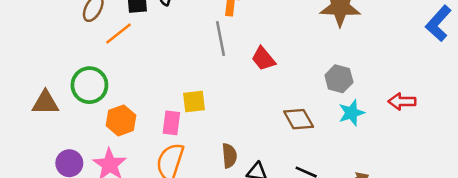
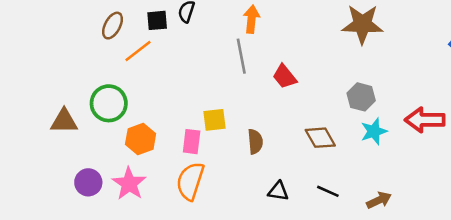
red arrow: (402, 101) -> (425, 120), size x1.4
brown semicircle: (229, 156) -> (255, 142), moved

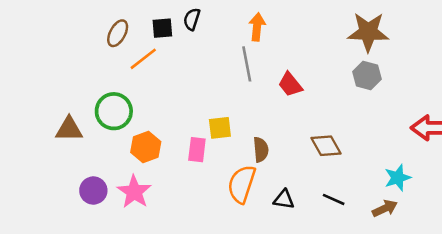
gray hexagon: (361, 97) -> (367, 75), moved
cyan star: (374, 131) -> (398, 178), moved
orange semicircle: (190, 181) -> (242, 184), moved

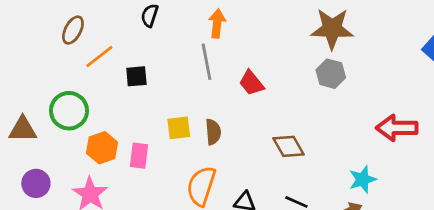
black square: (162, 28) -> (136, 76), moved
pink rectangle: (197, 150) -> (139, 156), moved
brown semicircle: (261, 150) -> (213, 132), moved
purple circle: (93, 191) -> (36, 183), moved

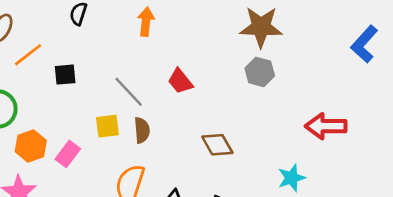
gray line: (206, 62) -> (129, 92), moved, turned -32
pink rectangle: (139, 156) -> (68, 154), turned 30

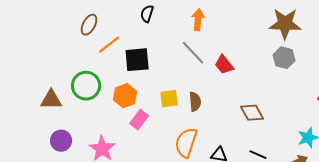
black square: (65, 75) -> (137, 60), size x1.5
gray line: (129, 92) -> (193, 53), moved
orange hexagon: (31, 146) -> (125, 96), moved

